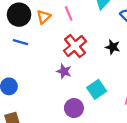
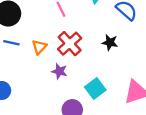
orange triangle: (44, 17) -> (39, 47), moved

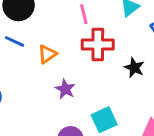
red cross: (70, 44) -> (98, 44), moved, turned 30

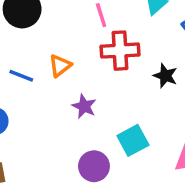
blue line: (14, 41) -> (21, 76), moved

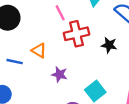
orange triangle: (60, 66) -> (39, 51), turned -42

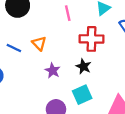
red cross: (76, 34) -> (92, 39), moved
black star: (109, 45) -> (83, 66), moved

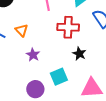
black star: (83, 66) -> (79, 54), moved

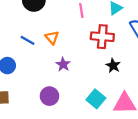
cyan square: (59, 77) -> (96, 99), moved, turned -30
purple circle: (35, 89) -> (49, 96), moved

